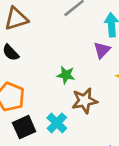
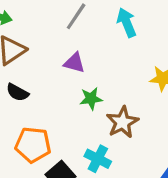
purple triangle: (102, 50) -> (74, 63), moved, turned -42

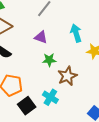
cyan arrow: (127, 22) -> (76, 33), moved

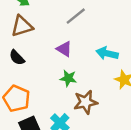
cyan arrow: (76, 33) -> (107, 53), turned -72

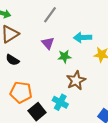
purple triangle: (64, 49) -> (48, 43), turned 32
green star: (68, 78) -> (64, 56), moved

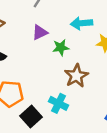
purple triangle: (48, 43) -> (40, 32), turned 48

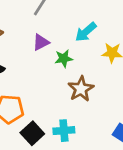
cyan arrow: (81, 23) -> (86, 32), turned -35
cyan cross: (59, 103) -> (64, 131), moved, turned -30

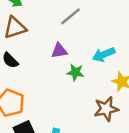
brown star: (81, 89) -> (106, 109), moved

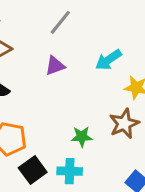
green star: (75, 72) -> (82, 137), moved

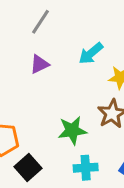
green star: (82, 137) -> (72, 130), size x1.4
cyan cross: (70, 171) -> (86, 168), moved

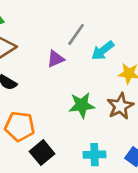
gray line: (41, 22) -> (76, 34), moved
green star: (72, 130) -> (82, 105), moved

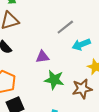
purple triangle: (56, 59) -> (42, 57), moved

